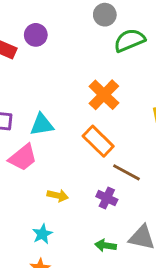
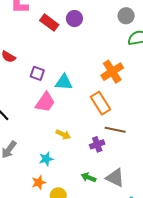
pink trapezoid: (23, 158) -> (45, 102), turned -30
brown line: (126, 172) -> (115, 130), turned -30
purple cross: (107, 198) -> (97, 144), turned 32

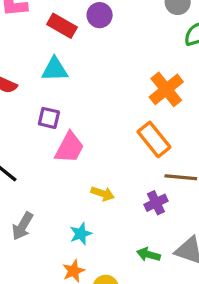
purple square: (37, 73) -> (49, 118), moved
cyan triangle: (64, 82) -> (55, 69), moved

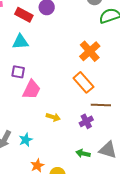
cyan star: (81, 234) -> (26, 140), moved

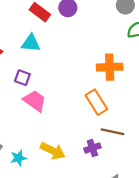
orange cross: (90, 51) -> (110, 67), turned 30
pink trapezoid: (32, 90) -> (35, 101), turned -90
yellow arrow: (53, 117) -> (53, 151), moved, size x1.5

